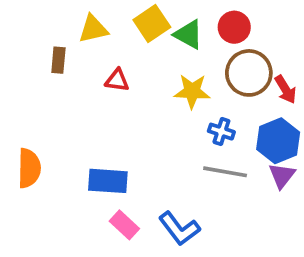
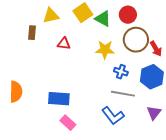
purple triangle: (282, 175) -> (154, 113), moved
blue L-shape: (179, 229) -> (113, 116), moved

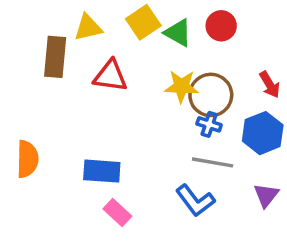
brown rectangle: (32, 33) -> (55, 57), size x1.6
brown circle: (136, 40) -> (211, 95), moved
red triangle: (64, 44) -> (110, 76), size x1.5

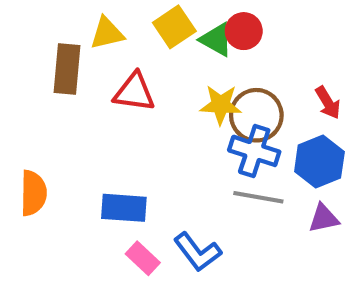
red circle: (221, 26) -> (244, 31), moved
blue cross: (209, 124) -> (254, 151), size x1.6
purple triangle: (266, 195) -> (324, 218), moved, turned 40
blue L-shape: (195, 200) -> (197, 252), moved

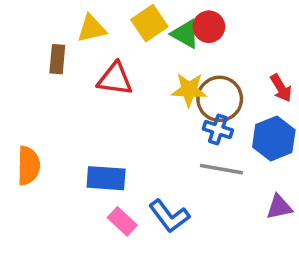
brown rectangle: (67, 69) -> (57, 59), size x0.7
blue cross: (254, 151) -> (218, 129), size x0.7
purple triangle: (324, 218) -> (279, 207), moved

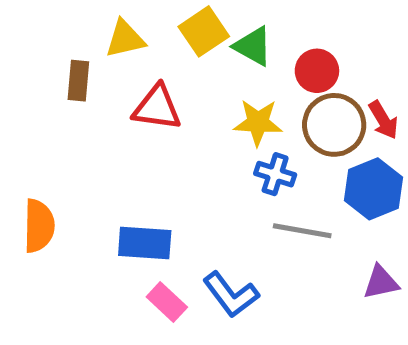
red circle: (209, 27) -> (317, 71), moved
brown circle: (220, 99) -> (334, 125), moved
blue cross: (218, 129) -> (275, 174), moved

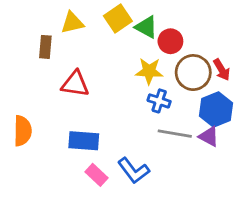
red circle: (317, 71) -> (170, 41), moved
red triangle: (157, 108) -> (75, 84), moved
purple triangle: (381, 282) -> (209, 136), moved, turned 40

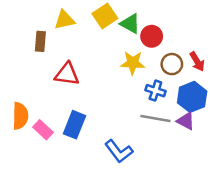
brown circle: (193, 73) -> (172, 64), size x0.7
blue cross: (159, 101) -> (155, 91), moved
blue rectangle: (84, 141) -> (75, 125), turned -72
pink rectangle: (97, 175) -> (43, 130), moved

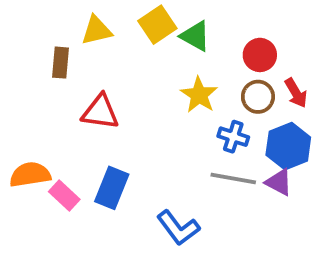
red circle: (152, 36) -> (260, 55), moved
yellow star: (133, 63) -> (199, 95), turned 30
orange semicircle: (20, 116) -> (30, 175), turned -100

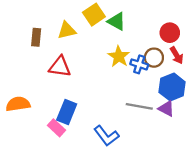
yellow triangle: (97, 30) -> (67, 30), moved
red circle: (260, 55) -> (170, 33), moved
blue cross: (233, 137) -> (139, 64), moved
pink rectangle: (64, 196) -> (57, 128), moved

